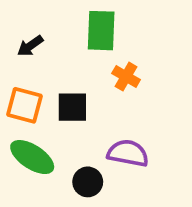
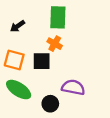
orange cross: (126, 77) -> (55, 44), moved

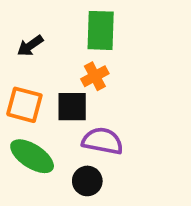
orange cross: (55, 44) -> (95, 76), turned 32
purple semicircle: (73, 87) -> (103, 141), moved

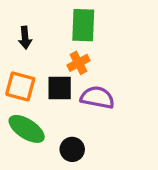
black arrow: (30, 46) -> (25, 38), turned -60
purple semicircle: (103, 141) -> (97, 97), moved

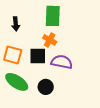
orange cross: (78, 63) -> (50, 40), turned -32
black circle: (72, 149) -> (46, 87), moved

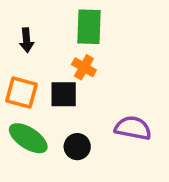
purple semicircle: (62, 62) -> (133, 128), moved

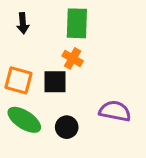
black arrow: (27, 40) -> (23, 23), moved

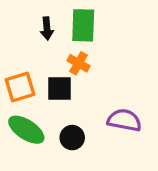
black arrow: (23, 23) -> (47, 28), moved
orange square: (18, 80) -> (20, 87), turned -32

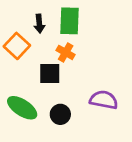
orange square: (20, 87) -> (17, 46), moved, turned -30

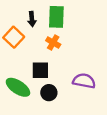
black square: (50, 74) -> (40, 70), moved

